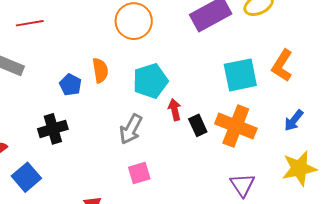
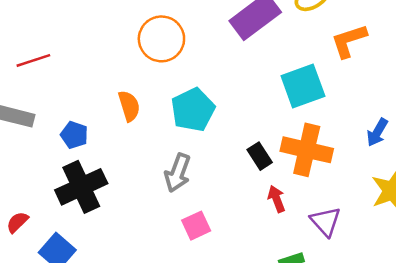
orange L-shape: (282, 66) -> (349, 41), moved, turned 48
blue pentagon: (70, 85) -> (74, 135), moved
red arrow: (175, 110) -> (277, 199), moved
black cross: (53, 129) -> (81, 187), size x1.4

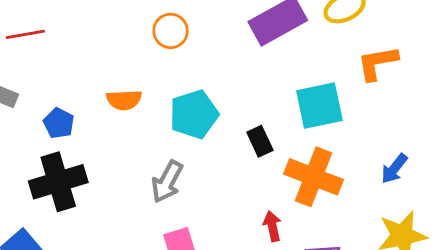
orange circle: (161, 39) -> (171, 31), size x0.7
orange semicircle: (129, 106) -> (124, 100), turned 96
black rectangle: (260, 156) -> (260, 141), moved

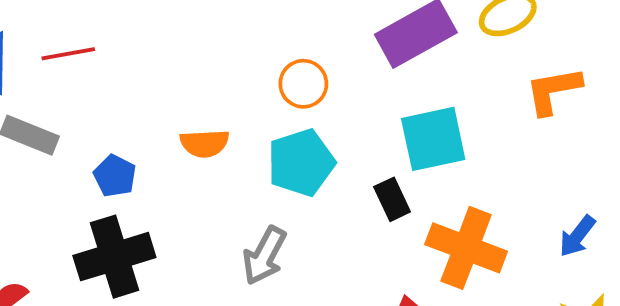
orange circle: (171, 31) -> (303, 84), moved
cyan square: (319, 106) -> (433, 139), moved

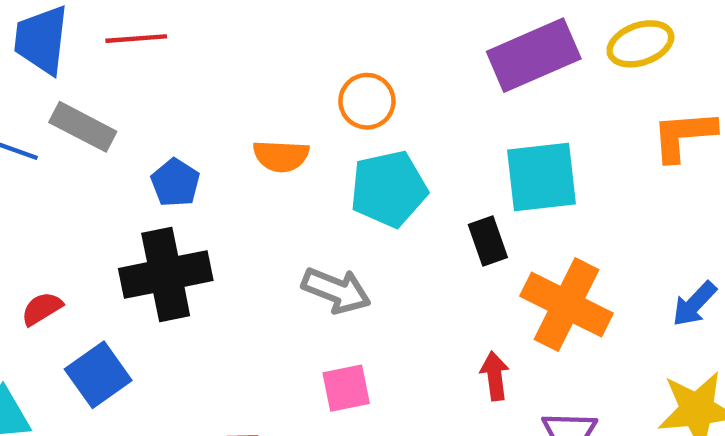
orange circle: (303, 84) -> (367, 101), moved
gray arrow: (264, 256) -> (336, 290), turned -102

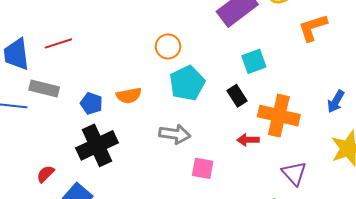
orange semicircle: (281, 156) -> (129, 95), moved
cyan square: (542, 177) -> (254, 61), size x0.7
red arrow: (495, 376) -> (248, 140), moved, turned -70
pink square: (346, 388) -> (203, 168), moved, turned 35

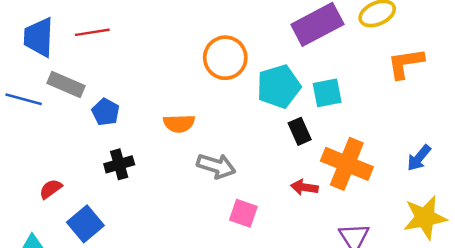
orange circle: (168, 46) -> (225, 58), size x1.4
cyan pentagon: (187, 83) -> (279, 86), moved
orange semicircle: (129, 95) -> (179, 123), moved
blue pentagon: (91, 103) -> (106, 112), moved
black cross: (97, 145) -> (119, 164), size x0.6

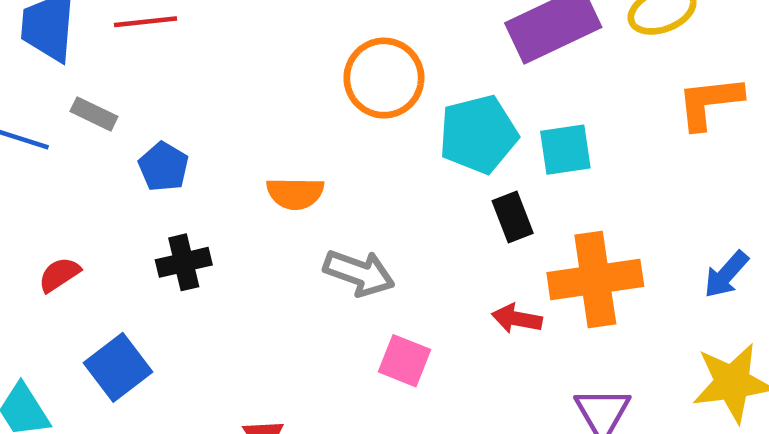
gray rectangle: (66, 85) -> (94, 114), size x0.7
orange cross: (347, 164) -> (595, 280), turned -33
red semicircle: (51, 189) -> (59, 275), moved

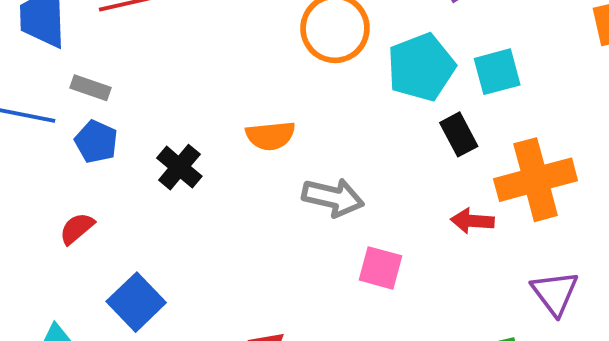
blue pentagon: (163, 167) -> (96, 142), moved
black cross: (184, 262) -> (179, 167), moved, turned -30

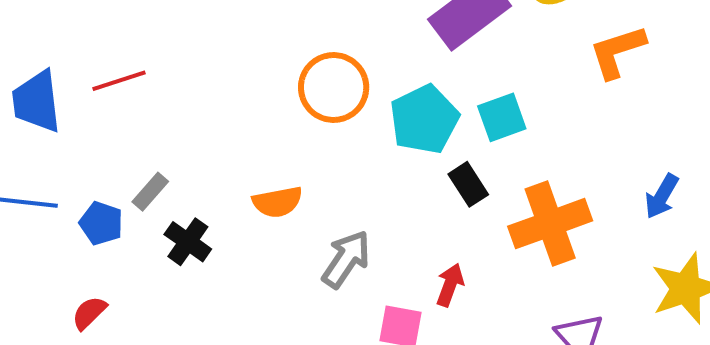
gray rectangle: (91, 88) -> (150, 192), moved, turned -63
gray arrow: (333, 197) -> (346, 259), turned -64
red arrow: (472, 221) -> (450, 285), moved, turned 111

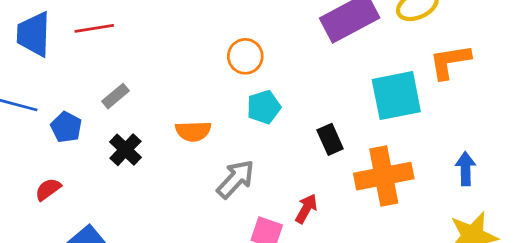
orange circle: (334, 88) -> (245, 56), size x0.7
cyan square: (502, 117) -> (396, 96), moved, size x1.5
cyan pentagon: (424, 119) -> (264, 107), moved, size x0.7
gray rectangle: (150, 192) -> (116, 96), moved
blue arrow: (662, 196) -> (466, 169), turned 140

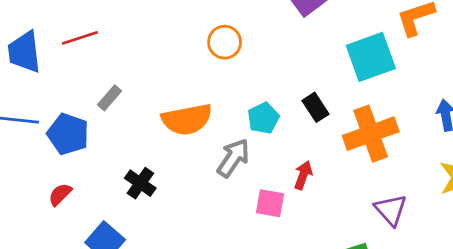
cyan pentagon: (264, 107) -> (263, 118), moved
blue pentagon: (66, 127) -> (68, 134), size x1.4
orange semicircle: (193, 131) -> (187, 119), size x1.5
black cross: (126, 150) -> (140, 183), moved

